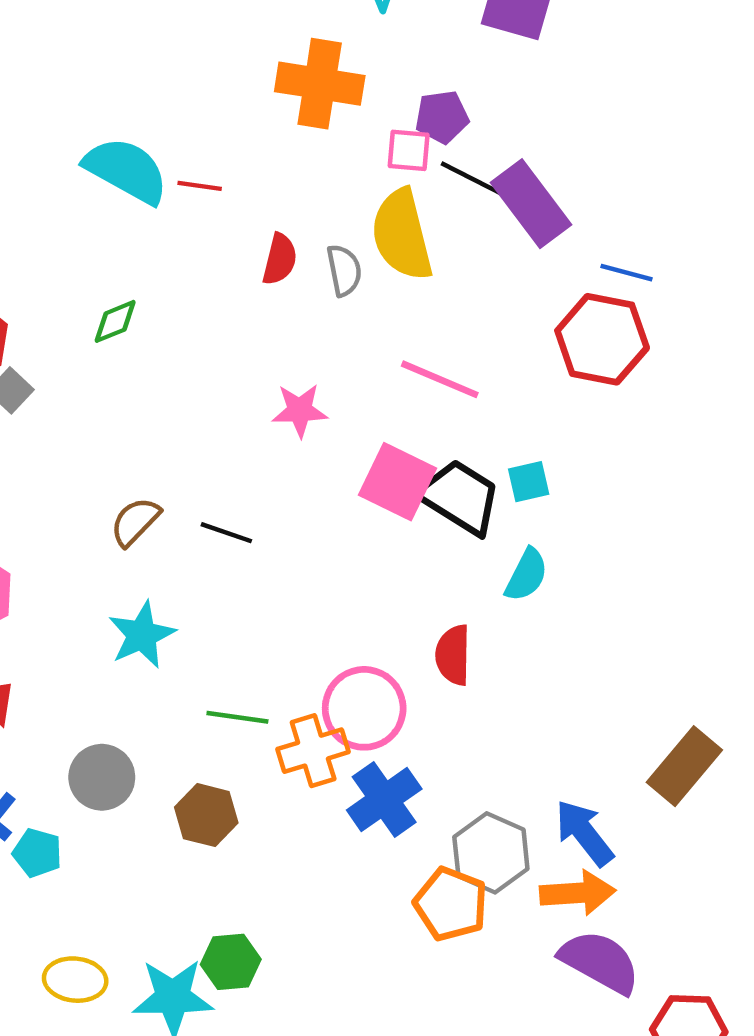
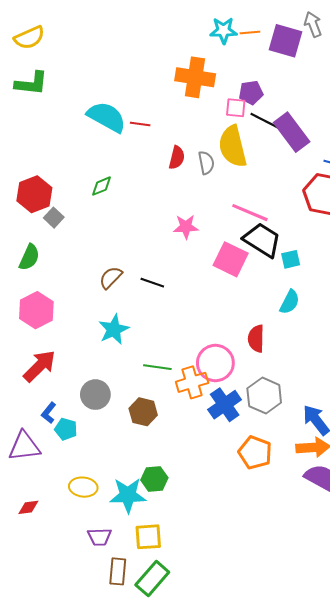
black trapezoid: (460, 497) -> (262, 240), moved
gray hexagon: (491, 853) -> (264, 396), moved

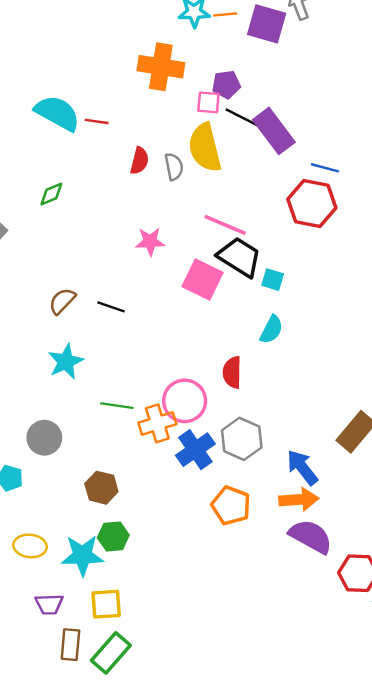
cyan square: (291, 259) -> (273, 280), turned 30
brown hexagon: (143, 412) -> (101, 488), moved

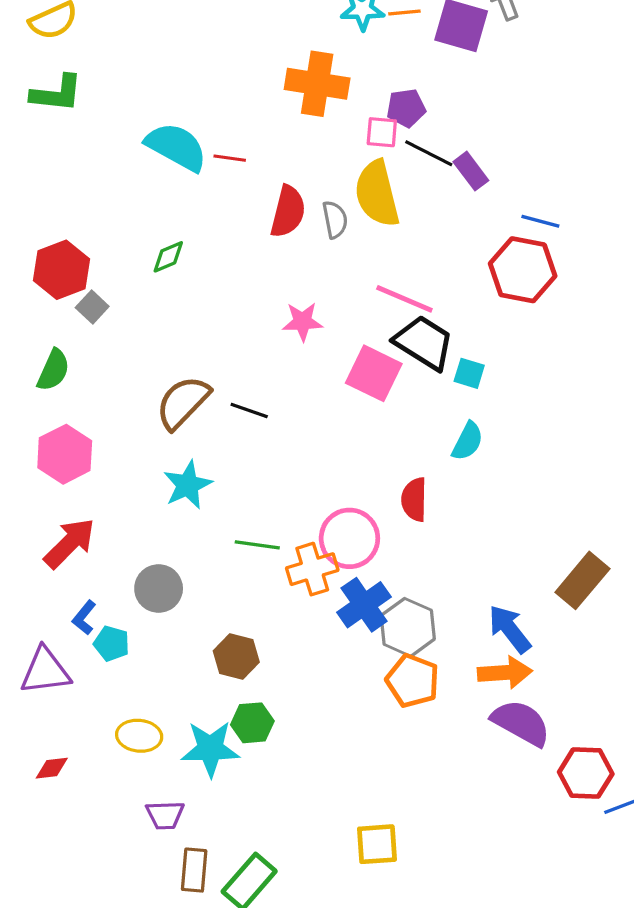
purple rectangle: (274, 131) -> (471, 171), size x0.6
red semicircle: (139, 161) -> (288, 212), size x1.4
brown semicircle: (62, 301) -> (183, 402), size x1.5
gray hexagon: (242, 439) -> (408, 627), moved
yellow square: (106, 604) -> (377, 844), moved

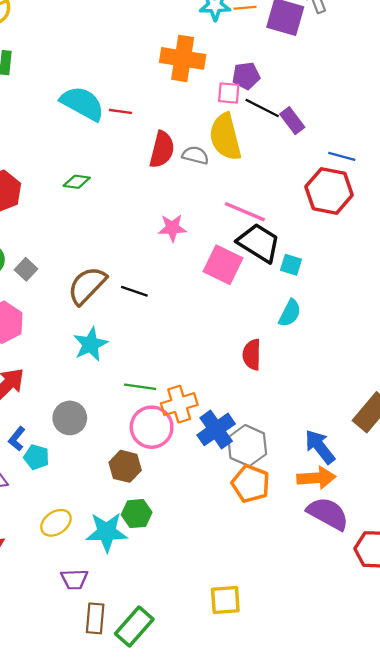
gray semicircle: (335, 220) -> (195, 155), turned -65
green diamond: (168, 257) -> (77, 182), turned 30
gray square: (92, 307) -> (26, 269), moved
pink circle: (349, 538) -> (152, 427), moved
yellow ellipse: (139, 736) -> (56, 523), turned -40

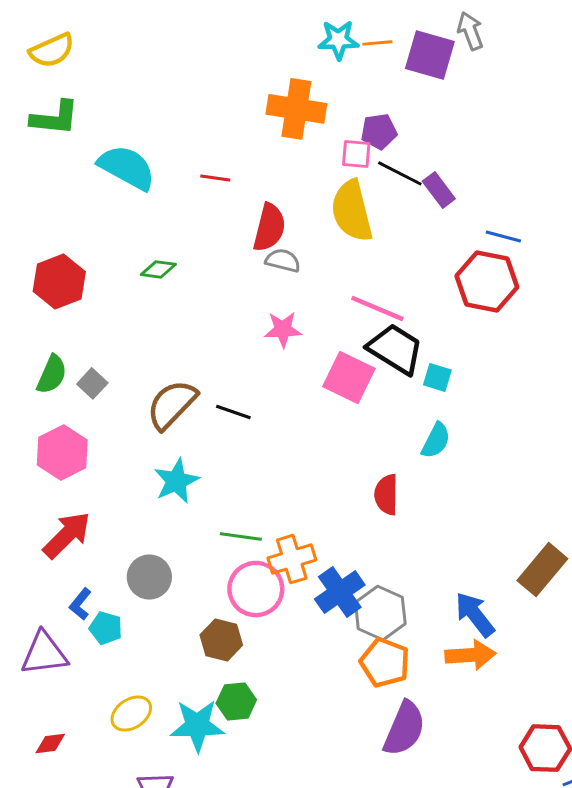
cyan semicircle: (82, 103) -> (127, 167), moved
gray semicircle: (195, 155) -> (283, 260), moved
purple semicircle: (328, 514) -> (404, 729), moved, turned 84

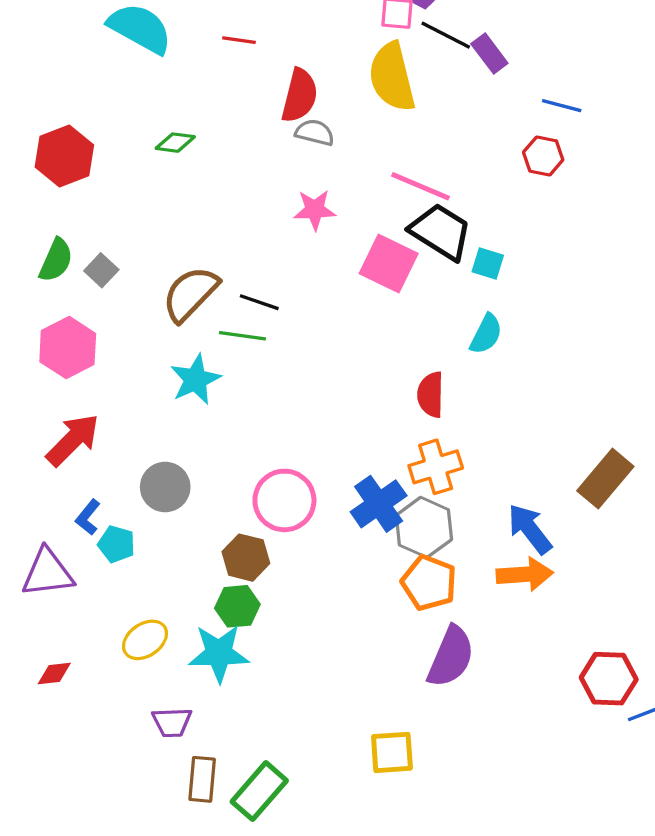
red hexagon: (487, 281) -> (543, 156), size x0.6
green line: (241, 537) -> (242, 336), moved
orange cross: (292, 559) -> (436, 467), moved
green hexagon: (236, 702) -> (237, 606), moved

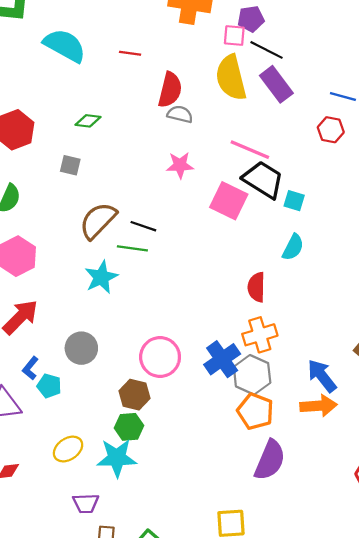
purple rectangle: (489, 54) -> (276, 84), moved, size x1.4
gray square: (101, 270) -> (70, 165), moved, turned -30

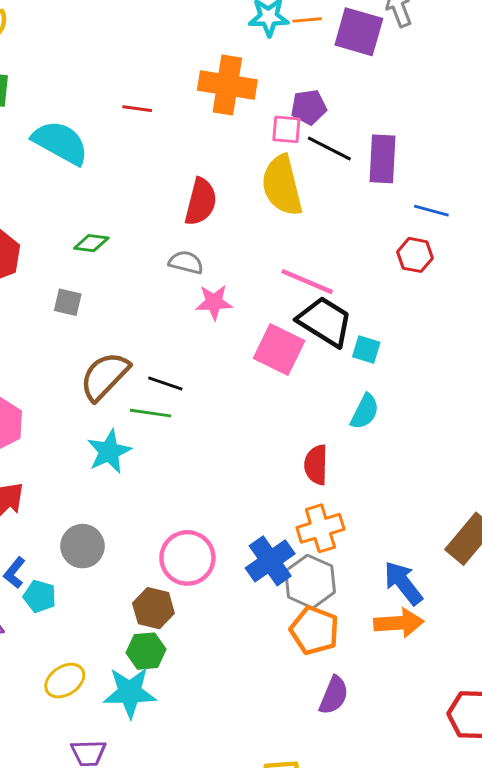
red line: (130, 53) -> (137, 109), moved
purple rectangle: (276, 84) -> (383, 159), moved, turned 40
gray semicircle: (180, 114) -> (186, 262), moved
purple semicircle: (270, 460) -> (334, 695), size x0.7

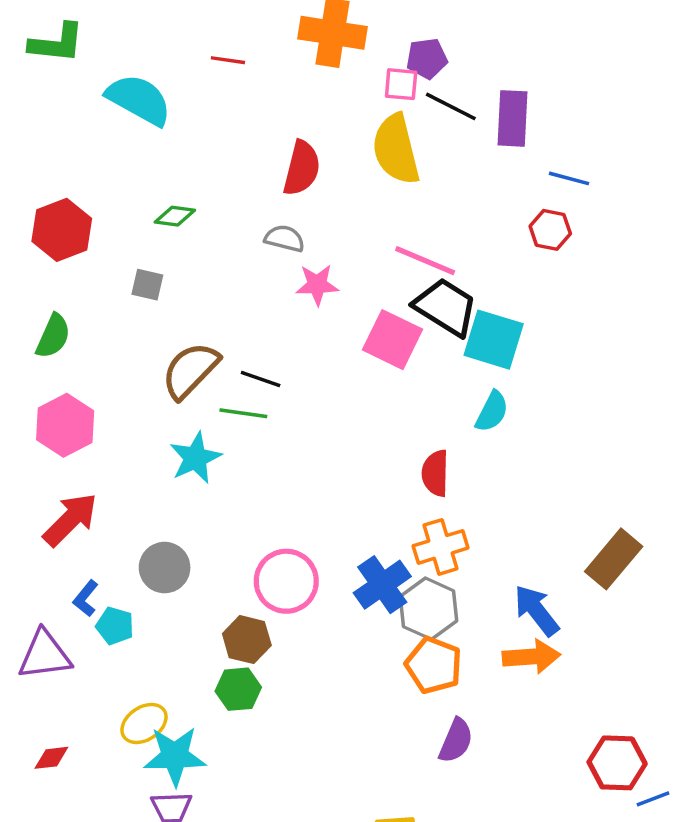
cyan square: (366, 350) -> (494, 340), size x1.8
cyan star: (130, 692) -> (175, 756), moved

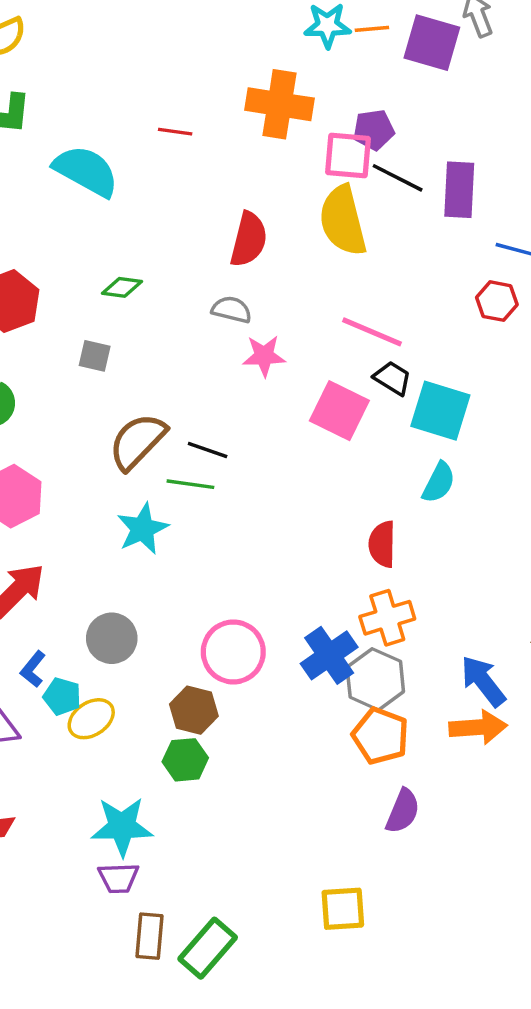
pink square: (401, 84) -> (348, 156), size x1.4
black trapezoid: (446, 307) -> (392, 378), size x0.6
yellow ellipse: (144, 723) -> (91, 719), moved

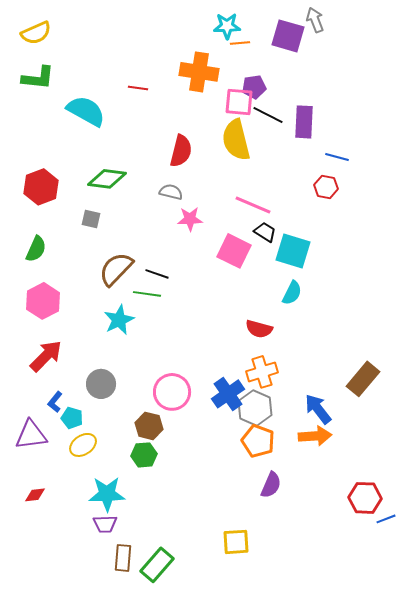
orange line: (372, 29) -> (240, 43), moved
green diamond: (122, 287) -> (107, 179), size x1.6
red semicircle: (382, 544) -> (259, 329), turned -76
yellow ellipse: (91, 719) -> (83, 445), moved

